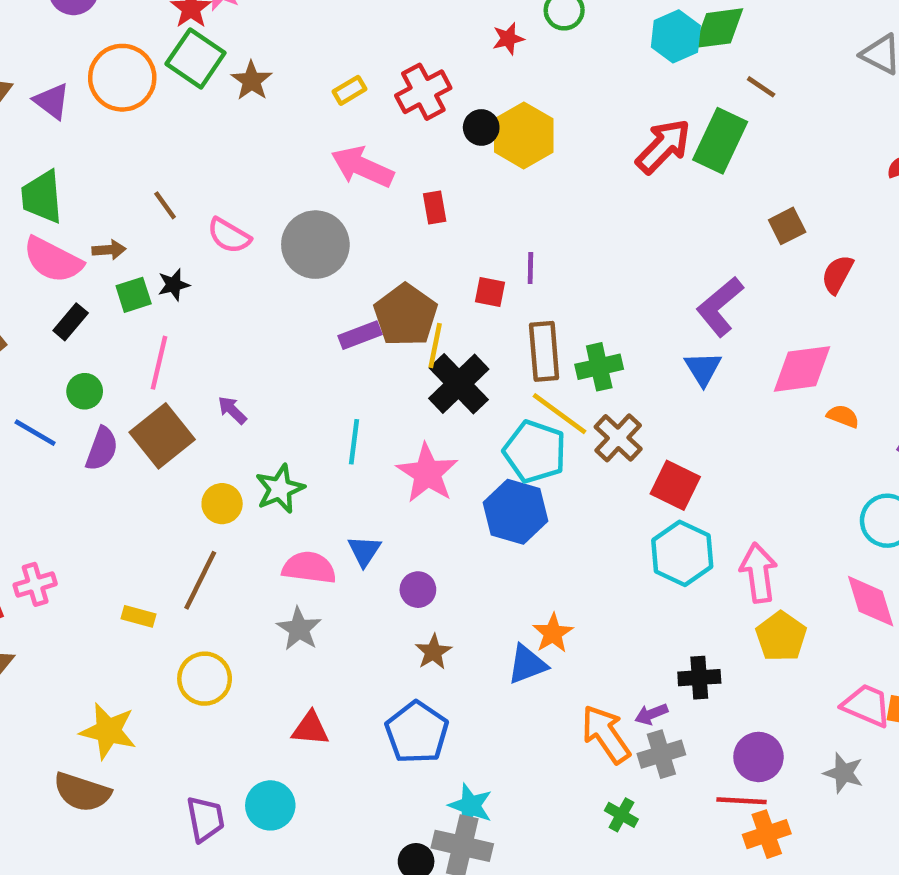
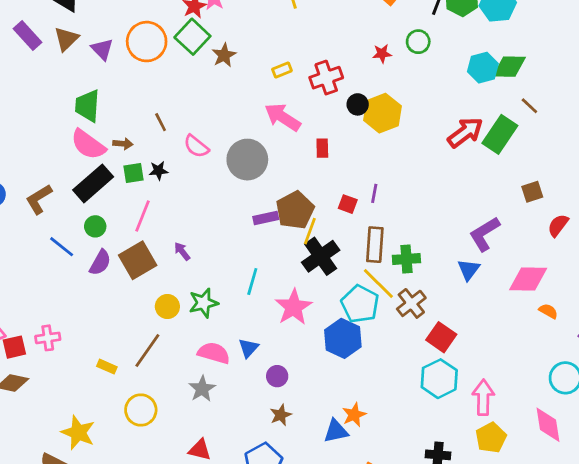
black rectangle: (71, 322) -> (93, 183), size x1.8

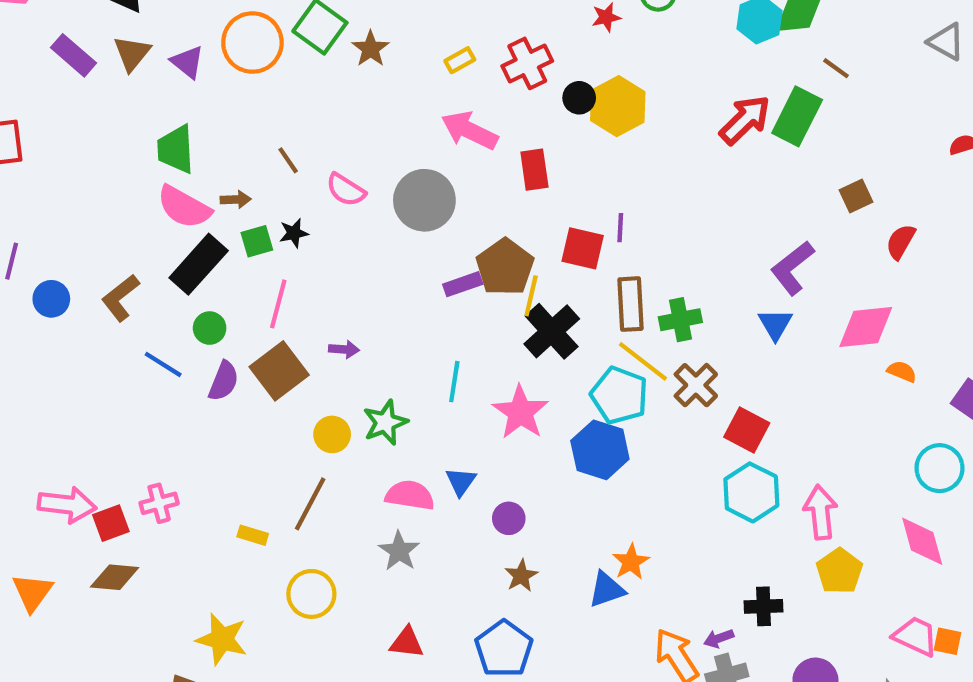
red rectangle: (322, 148) -> (534, 170), size x1.4
red square: (348, 204) -> (583, 248), size x1.5
purple arrow: (182, 251) -> (344, 349), turned 138

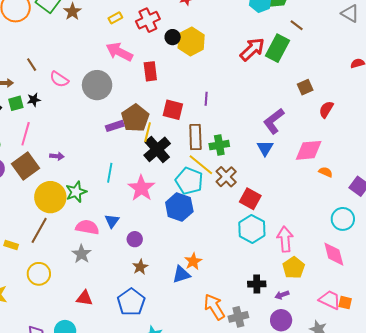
purple line: (620, 228) -> (206, 99), moved
yellow circle: (332, 434) -> (50, 197), size x1.8
purple arrow: (719, 638) -> (282, 295), moved

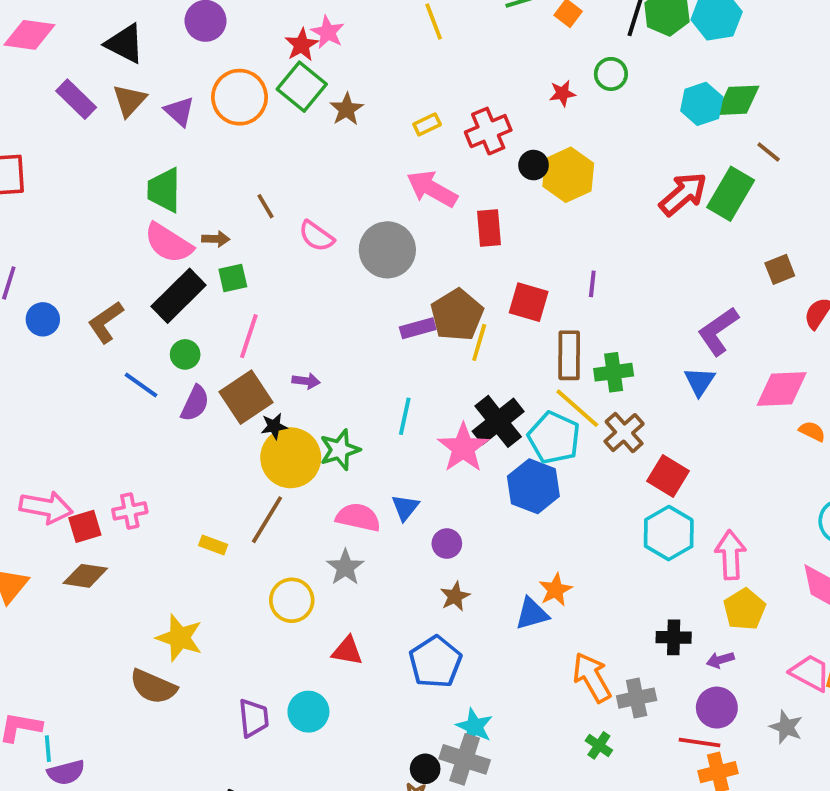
black star: (34, 100) -> (274, 426), moved
black cross: (157, 149) -> (498, 421), moved
yellow circle: (39, 274) -> (292, 600), moved

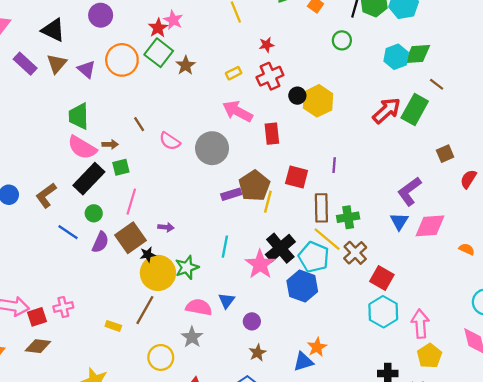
red star: (562, 93) -> (267, 45), moved
pink diamond: (782, 389) -> (430, 226), moved

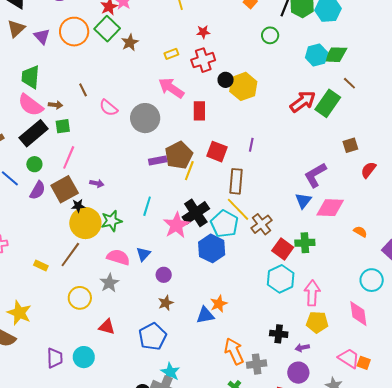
green cross: (348, 217) -> (305, 243), moved
yellow pentagon: (429, 356) -> (317, 322), turned 30

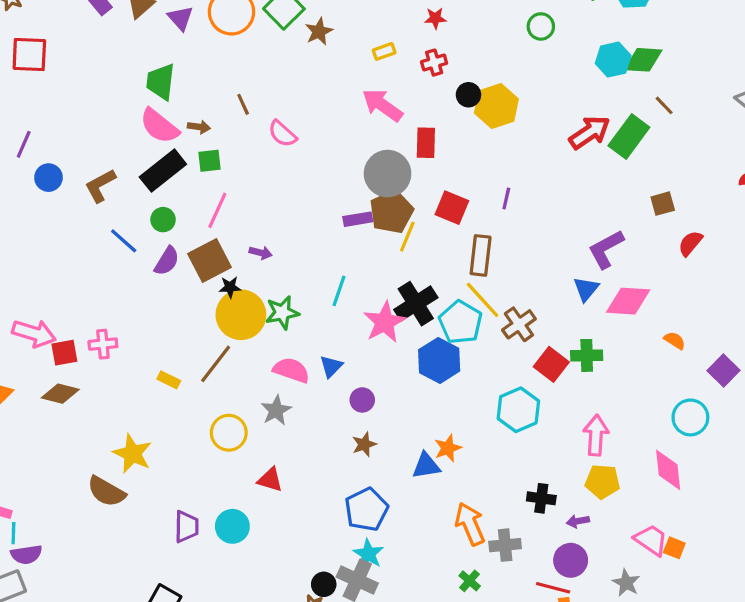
red cross: (203, 60) -> (434, 63), size x0.7
gray circle: (145, 118) -> (388, 174), moved
cyan hexagon: (281, 279) -> (518, 410), moved
blue pentagon: (153, 336) -> (366, 509), moved

